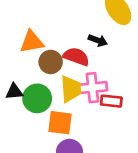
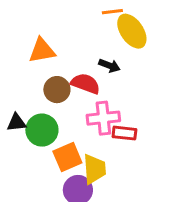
orange triangle: (32, 42) -> (42, 51), moved
yellow trapezoid: (71, 89) -> (94, 169), moved
orange square: (60, 123) -> (67, 157), turned -30

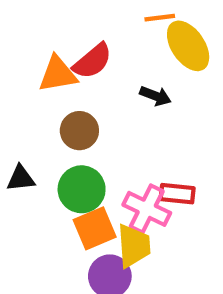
red semicircle: (85, 84) -> (92, 61), moved, turned 120
pink cross: (103, 118) -> (147, 209), moved, turned 32
green circle: (42, 130) -> (82, 189), moved

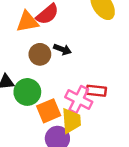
black arrow: (155, 96) -> (62, 49), moved
green circle: (82, 189) -> (27, 92), moved

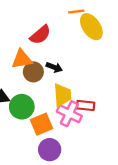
orange triangle: (27, 22) -> (22, 59), moved
yellow trapezoid: (71, 121) -> (62, 95), moved

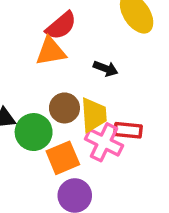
orange triangle: (22, 59) -> (51, 51), moved
black arrow: (54, 67) -> (106, 69), moved
brown circle: (33, 72) -> (64, 108), moved

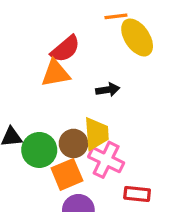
black arrow: (106, 69) -> (108, 90), turned -30
brown circle: (64, 108) -> (73, 143), moved
red rectangle: (128, 130) -> (137, 194), moved

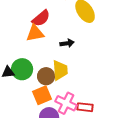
green circle: (39, 150) -> (22, 69), moved
pink cross: (106, 160) -> (66, 103), moved

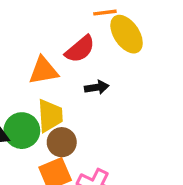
red semicircle: (41, 18) -> (80, 49), moved
yellow trapezoid: (60, 70) -> (50, 116), moved

